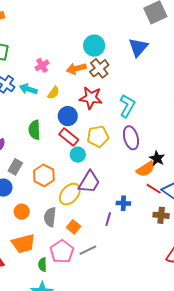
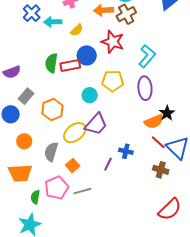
cyan arrow: (28, 89) -> (53, 22), turned -30
red rectangle: (69, 137) -> (70, 65), moved, turned -60

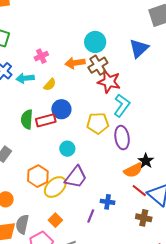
red star: (113, 42) -> (109, 82), moved
yellow pentagon: (113, 81) -> (98, 123), moved
orange hexagon: (52, 110) -> (38, 176), moved
gray semicircle: (51, 152) -> (22, 224), moved

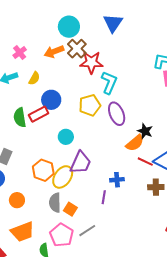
gray semicircle: (22, 224) -> (55, 203), moved

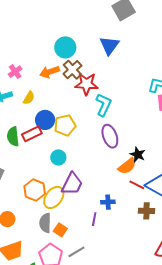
yellow pentagon: (90, 105) -> (65, 125), moved

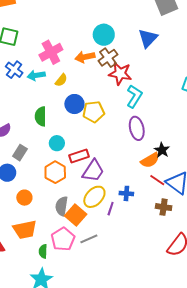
pink cross: (15, 72) -> (51, 52), size x1.6
red rectangle: (32, 134) -> (79, 156), moved
cyan circle: (58, 157) -> (57, 143), moved
yellow ellipse: (54, 197) -> (94, 197), moved
orange square: (60, 230) -> (76, 215), size x1.5

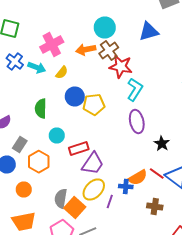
blue triangle: (148, 38) -> (149, 32), turned 30
cyan arrow: (36, 75) -> (37, 68), turned -150
orange semicircle: (150, 160) -> (138, 178), moved
orange hexagon: (55, 172) -> (39, 162), moved
brown cross: (164, 207) -> (155, 206), moved

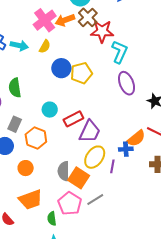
pink cross: (52, 44) -> (45, 20), moved
green semicircle: (41, 108) -> (15, 88), moved

